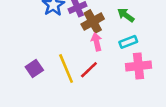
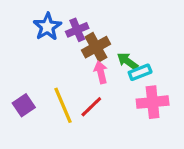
green arrow: (126, 15) -> (127, 61), moved

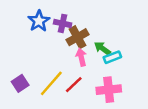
purple cross: (77, 30) -> (63, 23), turned 35
pink cross: (153, 102) -> (109, 90), moved
yellow line: (63, 105) -> (51, 83), turned 64

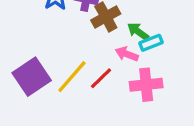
pink arrow: (81, 57) -> (127, 54), moved, turned -56
purple square: (20, 83) -> (32, 77), size x1.6

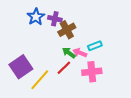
green arrow: (138, 31) -> (69, 53), moved
yellow line: (72, 77) -> (40, 80), moved

